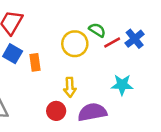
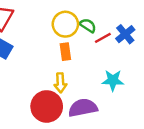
yellow circle: (75, 44) -> (65, 24), moved
orange rectangle: (35, 62) -> (65, 52), moved
red circle: (56, 111) -> (47, 106), size x1.6

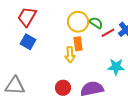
yellow arrow: (60, 83) -> (70, 55), moved
red circle: (47, 106) -> (63, 88), size x0.6

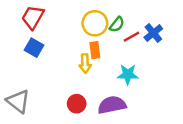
green semicircle: (96, 23) -> (117, 25), turned 96
cyan star: (116, 67) -> (128, 74), moved
gray triangle: (15, 86) -> (18, 101), turned 35

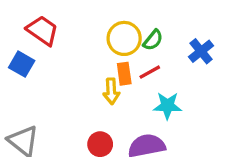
red trapezoid: (33, 17) -> (42, 30), turned 95
red line: (131, 37) -> (150, 72), moved
blue square: (34, 48) -> (22, 64), moved

